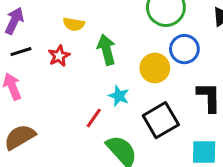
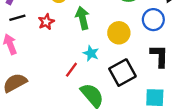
blue circle: (184, 49) -> (153, 20), moved

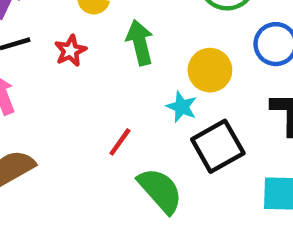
cyan star: (91, 53) -> (182, 107), moved

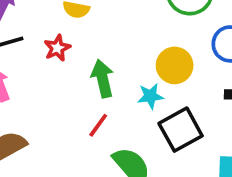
green arrow: (140, 43) -> (103, 79), moved
cyan star: (182, 107) -> (150, 96), turned -30

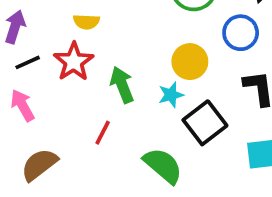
red star: (57, 48) -> (74, 62), size x1.5
red line: (98, 125) -> (103, 133), moved

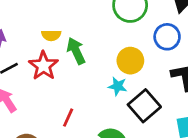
green arrow: (122, 85) -> (76, 51), moved
cyan star: (171, 95) -> (118, 86), turned 30

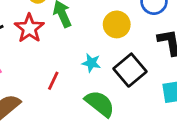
cyan star: (118, 86) -> (91, 63), moved

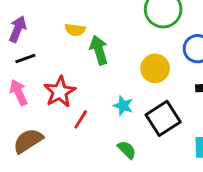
red star: (29, 28) -> (60, 92), moved
green semicircle: (100, 104) -> (127, 150), size x0.6

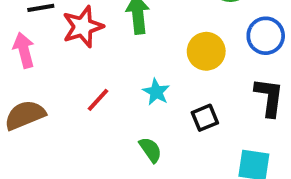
red star: (60, 92) -> (83, 27), moved
black square: (163, 118) -> (205, 118), size x0.6

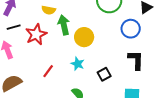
yellow circle: (206, 51) -> (84, 37), moved

